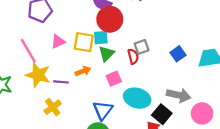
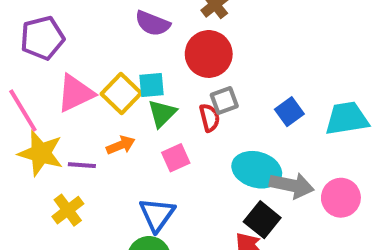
red circle: (110, 19) -> (209, 54), moved
pink triangle: (58, 42) -> (75, 93), size x1.5
yellow square: (84, 42) -> (121, 93), turned 35
cyan ellipse: (137, 98) -> (257, 170), moved
pink circle: (202, 113) -> (341, 198), moved

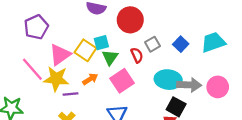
gray square: (224, 100) -> (152, 44), moved
yellow star: (41, 153) -> (56, 79), moved
pink square: (176, 158) -> (122, 81), size x1.5

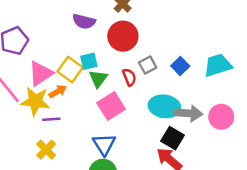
orange arrow: (90, 79) -> (58, 91), moved

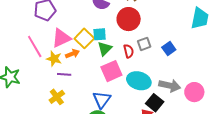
cyan trapezoid: (218, 65) -> (200, 18), moved, turned 110
yellow star: (35, 101) -> (54, 59), size x0.7
cyan ellipse: (164, 106) -> (139, 81), moved

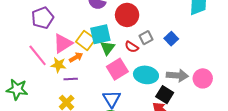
cyan square: (100, 34) -> (100, 34), size x1.5
red semicircle: (129, 51) -> (132, 47), turned 144

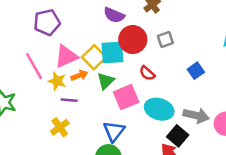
red circle: (127, 15) -> (133, 40), moved
gray square: (146, 38) -> (165, 39), moved
green triangle: (107, 48) -> (106, 81), moved

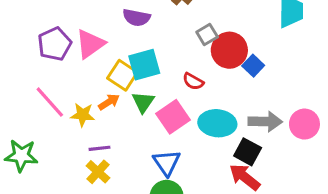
red circle: (133, 40) -> (229, 50), moved
pink triangle: (66, 56) -> (90, 44), moved
purple line: (69, 100) -> (100, 148), moved

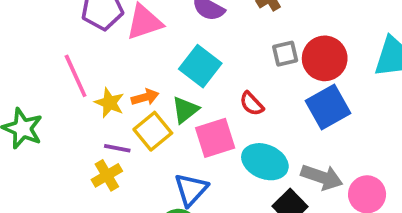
red circle: (229, 50) -> (325, 58), moved
cyan square: (144, 65) -> (200, 66), turned 36
blue square: (253, 66) -> (328, 107), size x1.6
yellow square: (122, 75) -> (153, 131), moved

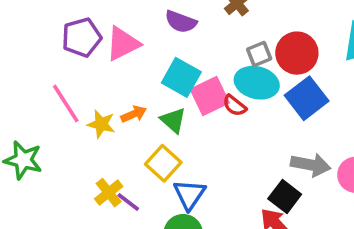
green triangle: (185, 110) -> (173, 120), turned -32
yellow square: (153, 131) -> (163, 163), moved
pink square: (215, 138) -> (210, 96), moved
purple line: (117, 148) -> (128, 202), moved, turned 35
cyan ellipse: (265, 162) -> (257, 83), moved

